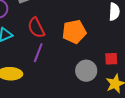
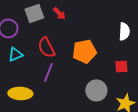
red square: (111, 59) -> (121, 66), moved

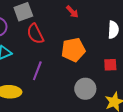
red arrow: (59, 13) -> (72, 12), moved
red semicircle: (46, 47) -> (35, 34), moved

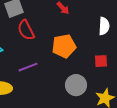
purple line: (37, 71) -> (28, 67), turned 48

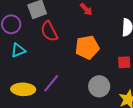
purple line: (28, 67) -> (51, 83), moved, turned -30

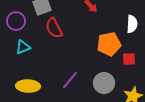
orange pentagon: (87, 47) -> (109, 44), moved
purple line: (51, 83) -> (70, 80), moved

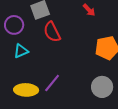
purple line: (70, 80) -> (52, 83), moved

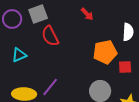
purple circle: (14, 25) -> (12, 19), moved

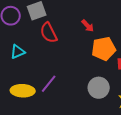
red arrow: (87, 14) -> (88, 26), moved

